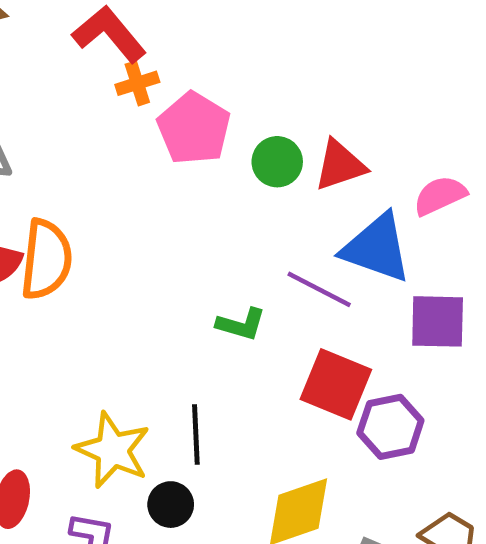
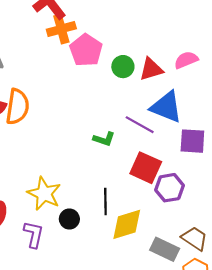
orange cross: (137, 83) -> (61, 29), size x1.5
pink semicircle: (440, 196) -> (186, 60), moved
black line: (196, 434) -> (105, 202), moved

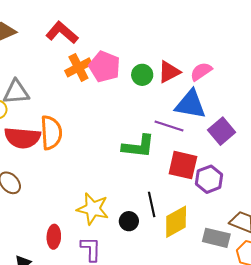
orange cross: (61, 29) -> (78, 67), moved
pink semicircle: (186, 60) -> (201, 71), moved
green L-shape: (104, 139) -> (138, 146), size x1.6
purple square: (192, 141) -> (222, 131), turned -32
black circle: (69, 219) -> (129, 221), moved

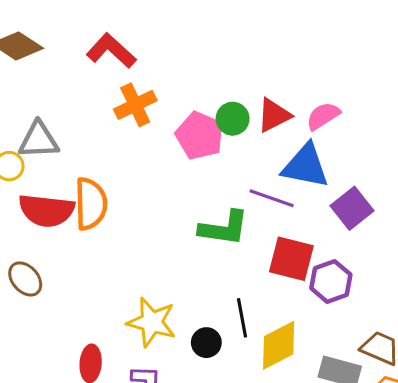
pink pentagon: (104, 67) -> (200, 136), moved

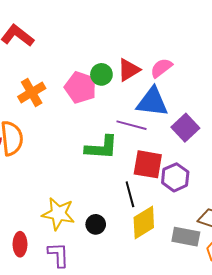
orange cross: (135, 105) -> (32, 92), moved
black line: (242, 318) -> (130, 194), moved

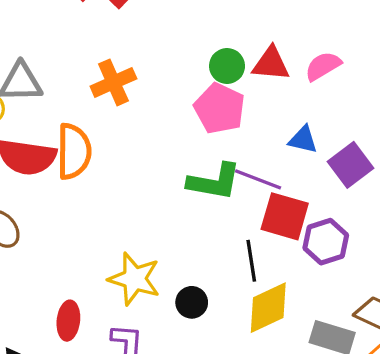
red triangle: (129, 70) -> (271, 64), turned 30
pink pentagon: (80, 87) -> (220, 108), moved
blue triangle: (152, 102) -> (303, 140), moved, size x0.6
purple line: (132, 125) -> (258, 179), moved

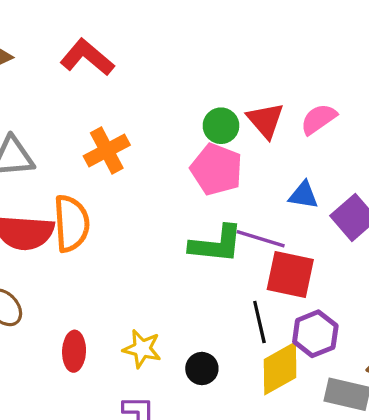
red triangle: (271, 64) -> (265, 120), turned 48
purple hexagon: (326, 242) -> (315, 334), moved
yellow star: (134, 279) -> (142, 349), size x0.7
red ellipse: (68, 321) -> (74, 351), moved

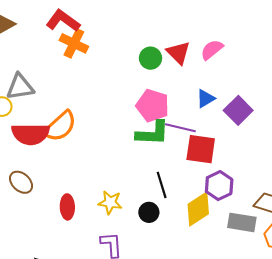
orange cross: (107, 150) -> (74, 43), moved, turned -32
pink pentagon: (216, 169) -> (153, 106), moved
blue triangle: (303, 195) -> (206, 98), turned -36
orange semicircle: (71, 223) -> (60, 126), turned 56
black line: (259, 322) -> (162, 185), moved

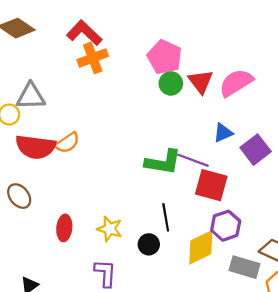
orange cross: (74, 43) -> (93, 58), turned 36
pink semicircle: (212, 50) -> (236, 83), size x1.4
pink pentagon: (153, 106) -> (165, 57), moved
orange semicircle: (60, 126) -> (67, 143), size x0.7

